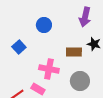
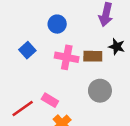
pink cross: (49, 69) -> (67, 57), moved

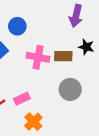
blue circle: (57, 24) -> (17, 26), moved
pink rectangle: (50, 100) -> (22, 99), turned -56

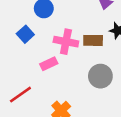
pink rectangle: (22, 99) -> (49, 64), moved

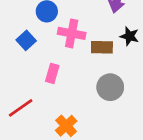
pink cross: (66, 42) -> (72, 33), moved
pink rectangle: (49, 64) -> (52, 73), turned -49

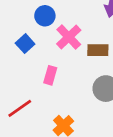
pink cross: (72, 33) -> (69, 37), turned 35

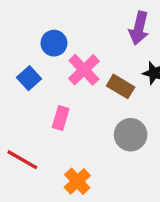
brown rectangle: (98, 50) -> (121, 86), turned 30
red line: (20, 108) -> (22, 160), turned 65

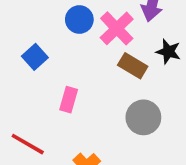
blue circle: (54, 43) -> (79, 19), moved
pink cross: (84, 70) -> (117, 28), moved

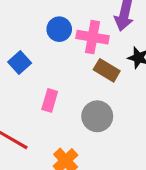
pink cross: (117, 28) -> (92, 37), turned -36
gray circle: (143, 117) -> (97, 116), moved

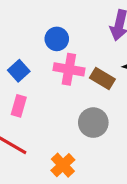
pink cross: (92, 37) -> (69, 69), moved
pink rectangle: (50, 100) -> (19, 106), moved

